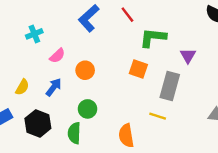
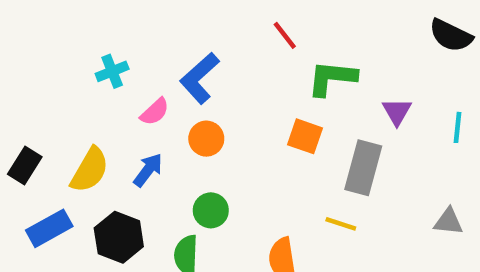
blue L-shape: (89, 18) -> (200, 78), moved
yellow semicircle: (22, 87) -> (90, 170), size x1.5

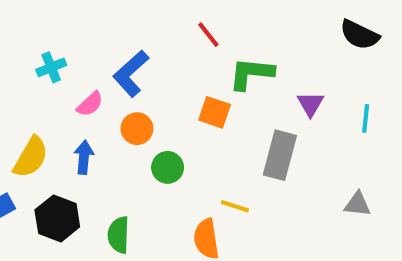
orange square: (305, 136) -> (215, 112), moved
blue arrow: (148, 170) -> (84, 157), turned -32
green circle: (211, 210) -> (168, 167), moved
yellow line: (341, 224) -> (235, 206), moved

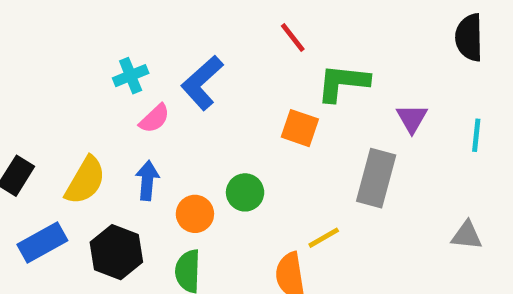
black semicircle: (359, 35) -> (469, 37), turned 63
cyan cross: (51, 67) -> (131, 76), moved
orange circle: (137, 129) -> (195, 214), moved
yellow line: (235, 206) -> (324, 238), turned -48

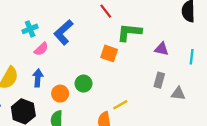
purple triangle: (412, 119) -> (162, 49), turned -48
gray rectangle: (376, 178) -> (159, 80), moved, size x0.6
gray triangle: (467, 235) -> (178, 94), moved

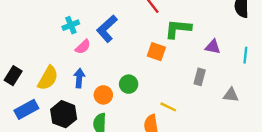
gray rectangle: (159, 80) -> (200, 77), moved
yellow line: (120, 105) -> (168, 107), turned 56

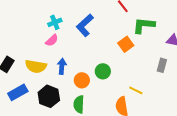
pink semicircle: (83, 47) -> (52, 40), moved
orange square: (156, 52) -> (126, 44), turned 35
yellow semicircle: (48, 78) -> (36, 66), turned 70

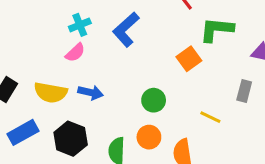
blue arrow: (62, 66) -> (91, 93), turned 98
orange circle: (82, 80) -> (149, 137), moved
yellow line: (136, 90) -> (210, 117), moved

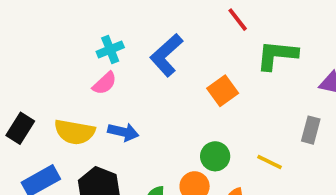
orange square: (189, 59) -> (223, 91), moved
green circle: (154, 100) -> (215, 156), moved

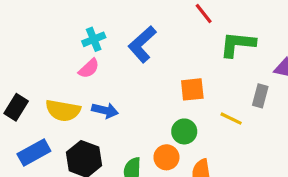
orange square: (223, 91) -> (192, 89), moved, turned 30
gray rectangle: (311, 130) -> (260, 96), moved
yellow line: (269, 162) -> (231, 119), moved

